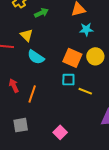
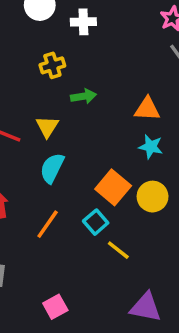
cyan semicircle: (36, 57) -> (52, 168), turned 66
cyan square: (68, 80) -> (96, 222), turned 32
orange line: (32, 94) -> (48, 224), moved

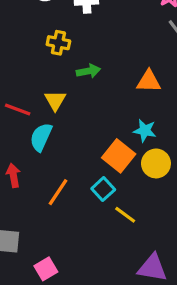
yellow cross: (52, 65) -> (58, 43), turned 30
cyan star: (151, 147) -> (145, 131), moved
cyan semicircle: (52, 168) -> (41, 137), moved
pink square: (55, 307) -> (46, 269), moved

